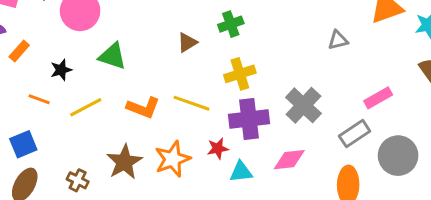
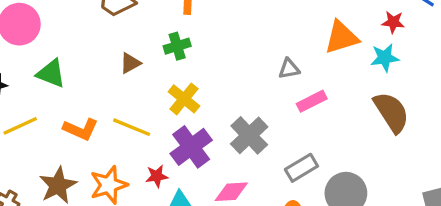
yellow cross: (240, 74) -> (184, 99), turned -36
pink rectangle: (378, 98) -> (312, 101), moved
purple cross: (249, 119) -> (191, 147), turned -33

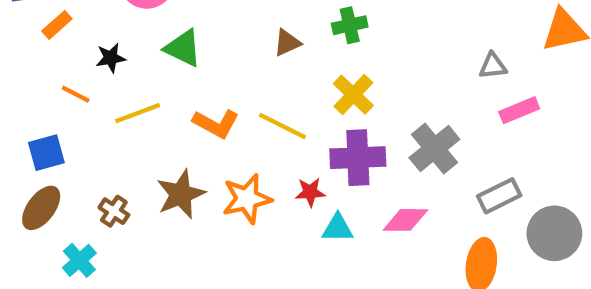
purple cross: (191, 147) -> (358, 158), turned 30

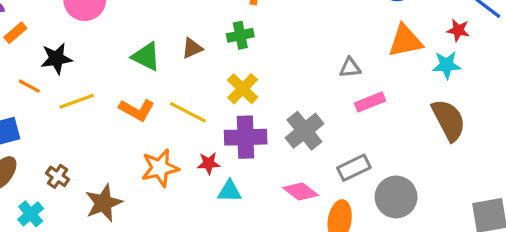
green triangle: (183, 48) -> (146, 57), moved
black star: (111, 58) -> (56, 59), size x1.4
brown star: (181, 194) -> (104, 203), moved
pink diamond: (405, 220) -> (301, 192), moved, turned 36

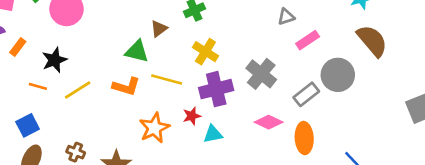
green triangle: (146, 57) -> (137, 51), moved
gray circle: (396, 197) -> (338, 75), moved

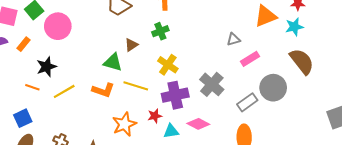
orange rectangle: (18, 47) -> (24, 44), moved
pink diamond: (269, 122) -> (198, 124), moved

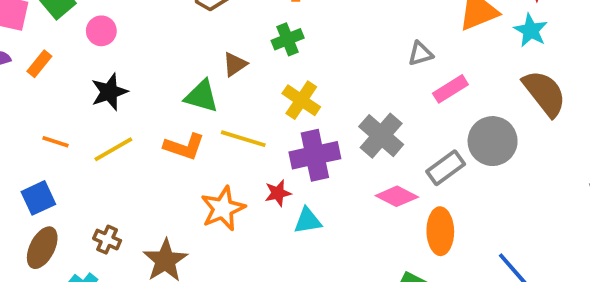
pink circle: (58, 26) -> (101, 31), size x0.6
cyan star: (294, 27) -> (531, 30), turned -30
black star: (46, 67) -> (109, 92), moved
pink diamond: (198, 124) -> (397, 196), moved

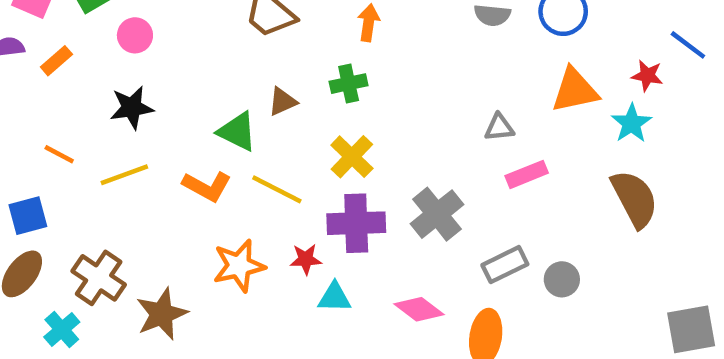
gray circle: (493, 141) -> (562, 279), moved, size x0.6
pink diamond: (397, 196) -> (419, 309), moved
brown cross: (107, 240) -> (99, 278), size x1.6

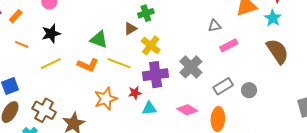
brown triangle: (282, 102) -> (130, 29), moved
orange line: (59, 154) -> (22, 44), moved

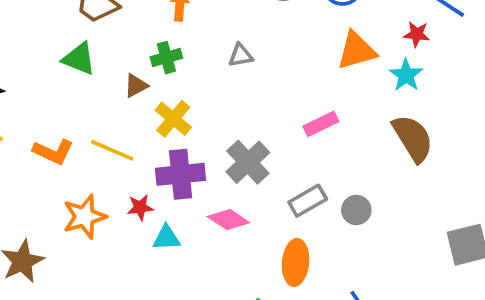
gray triangle: (214, 26) -> (241, 55), moved
green triangle: (99, 39) -> (79, 59), moved
pink diamond: (187, 110) -> (228, 220), moved

